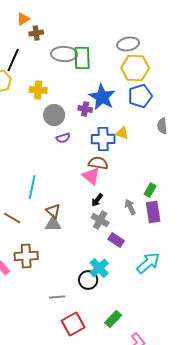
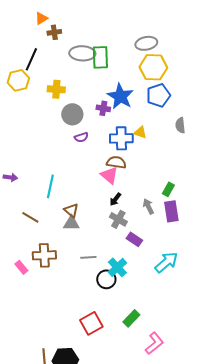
gray line: (57, 297) -> (88, 257), moved

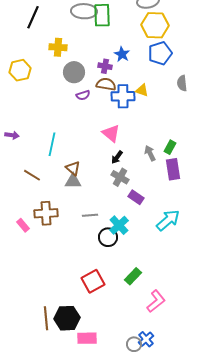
yellow hexagon: (18, 80) -> (20, 70), moved
blue star: (120, 96) -> (122, 54), size x0.6
brown semicircle: (116, 162) -> (106, 84), moved
gray arrow: (148, 206) -> (150, 153), moved

